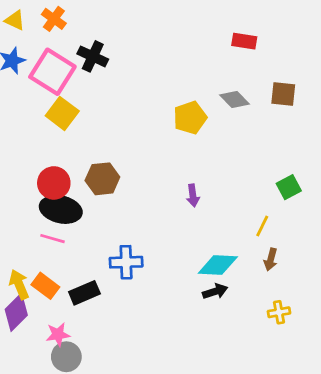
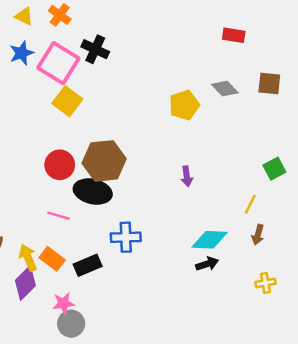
brown hexagon: (102, 179) -> (104, 161), size x1.4
black ellipse: (61, 209) -> (93, 191), moved

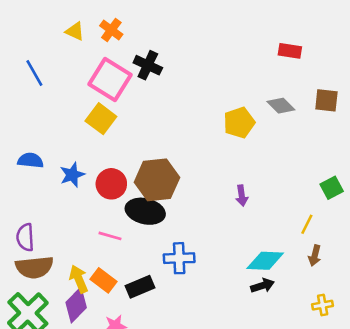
blue star: (22, 53) -> (72, 175), moved
yellow square: (67, 101) -> (101, 119), moved

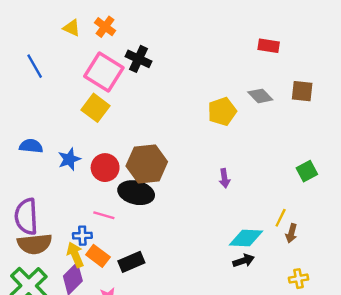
yellow line: (307, 224) -> (281, 218), moved
purple semicircle: (25, 237) -> (26, 217), size x1.4
blue cross: (179, 258) -> (82, 236), moved, size x0.7

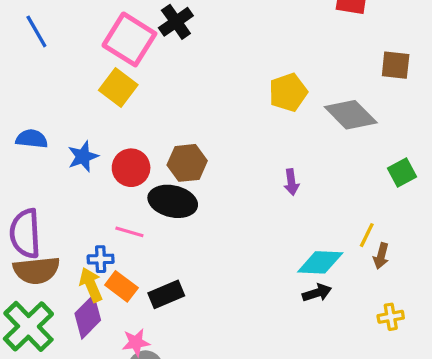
black cross: (139, 59) -> (176, 22), turned 30
gray diamond: (260, 96) -> (351, 115), moved, size x1.5
brown hexagon: (147, 164) -> (187, 163), size x0.7

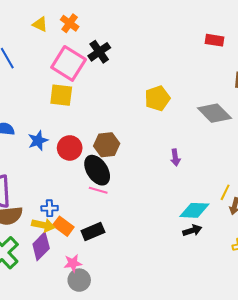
yellow square: (118, 88) -> (61, 95), turned -30
yellow pentagon: (288, 92) -> (157, 98), moved
black ellipse: (173, 201) -> (97, 170), turned 44
pink line: (129, 232) -> (98, 190), moved
yellow arrow: (91, 285) -> (43, 225), turned 125

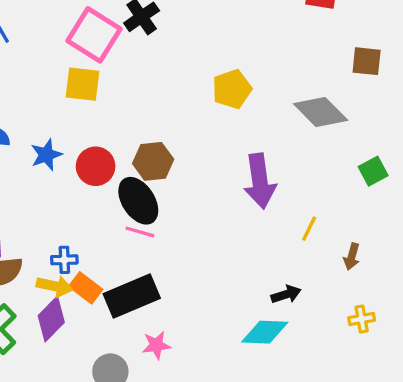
purple arrow: (175, 157) -> (260, 181), size x2.0
yellow line: (225, 192) -> (309, 229), moved
cyan diamond: (194, 210) -> (265, 332), moved
black rectangle: (93, 231) -> (132, 296), size x1.5
pink star: (73, 263) -> (156, 345), moved

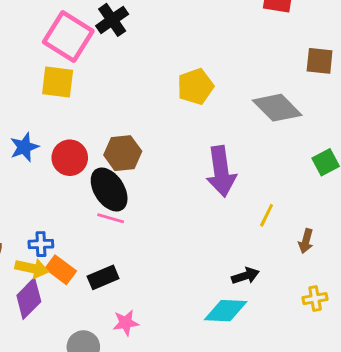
black rectangle: (132, 296) -> (103, 277), size x0.6

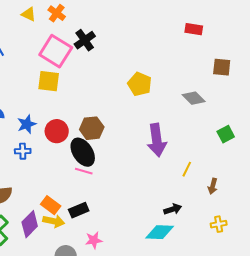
yellow pentagon: (195, 87) -> (140, 84), turned -30
gray diamond: (277, 108) -> (194, 98), size x0.7
blue cross: (41, 244) -> (23, 151), moved
yellow arrow: (32, 268) -> (54, 221), moved

